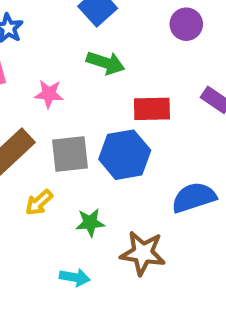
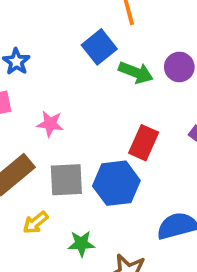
green arrow: (106, 63) -> (136, 73), moved
red rectangle: (152, 109) -> (144, 143), turned -68

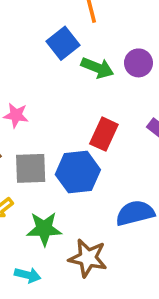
green star: (81, 244) -> (44, 229), size x1.4

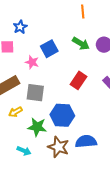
blue square: (63, 43) -> (49, 49), moved
blue hexagon: (78, 172) -> (62, 115), moved
blue semicircle: (135, 213) -> (86, 141), moved

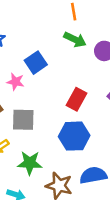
green arrow: (81, 44) -> (75, 40), moved
blue hexagon: (62, 115) -> (74, 136), moved

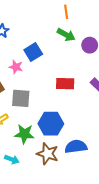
red rectangle: (76, 99) -> (65, 84), turned 60
blue hexagon: (74, 136) -> (51, 124), moved

